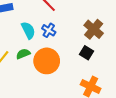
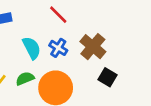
brown cross: (94, 29) -> (93, 47), moved

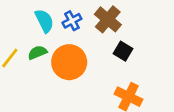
blue cross: (58, 48) -> (72, 21), turned 30

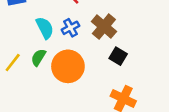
green semicircle: (37, 53) -> (38, 57), turned -36

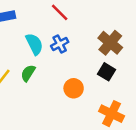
brown cross: (104, 27) -> (110, 43), moved
orange circle: (68, 66) -> (74, 88), moved, size x0.6

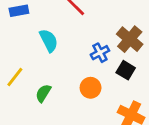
blue cross: (60, 44) -> (100, 53), moved
green semicircle: (28, 73) -> (43, 93), moved

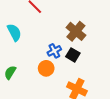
blue cross: (100, 53) -> (54, 51), moved

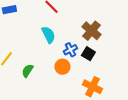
cyan semicircle: (14, 32) -> (48, 35), moved

